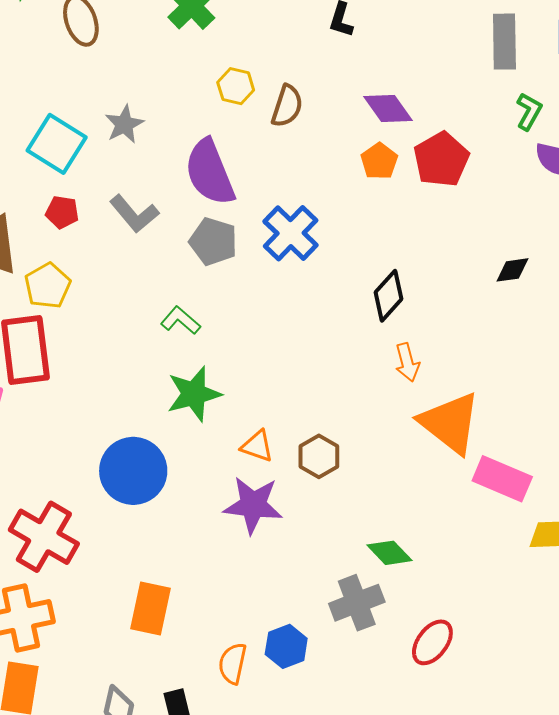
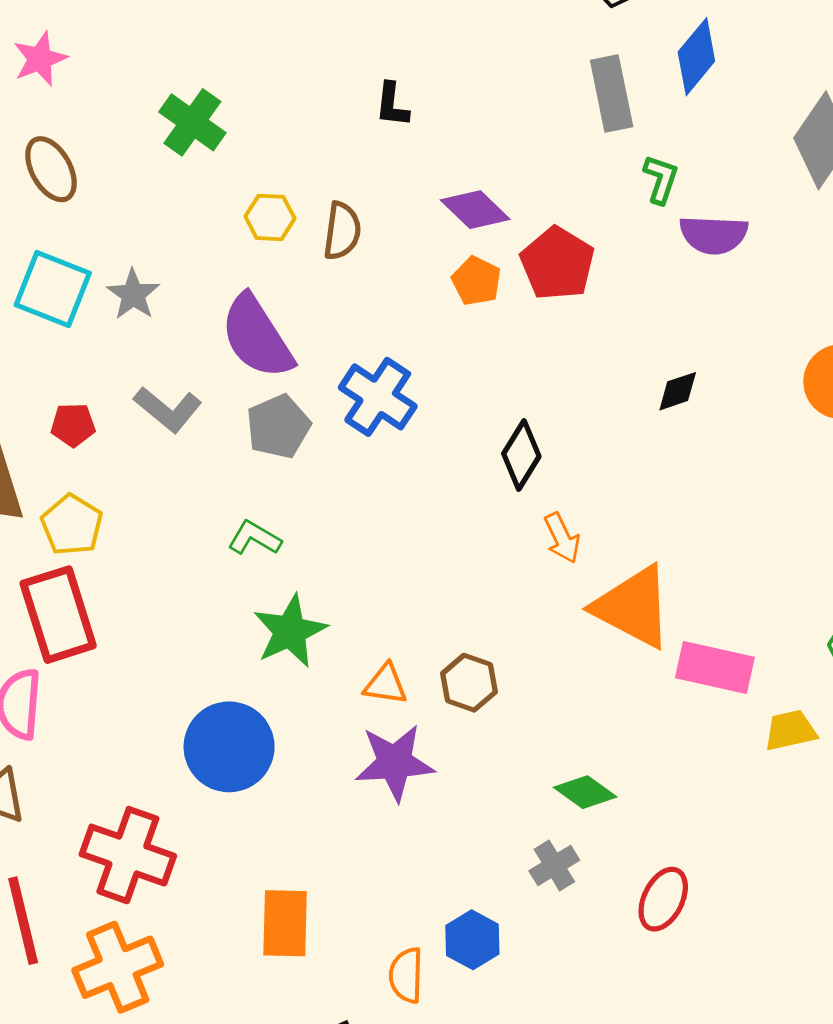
cyan square: (57, 144) -> (53, 289), moved
gray pentagon: (213, 241) -> (278, 427), turned -30
gray cross: (357, 603) -> (554, 865), size x0.7

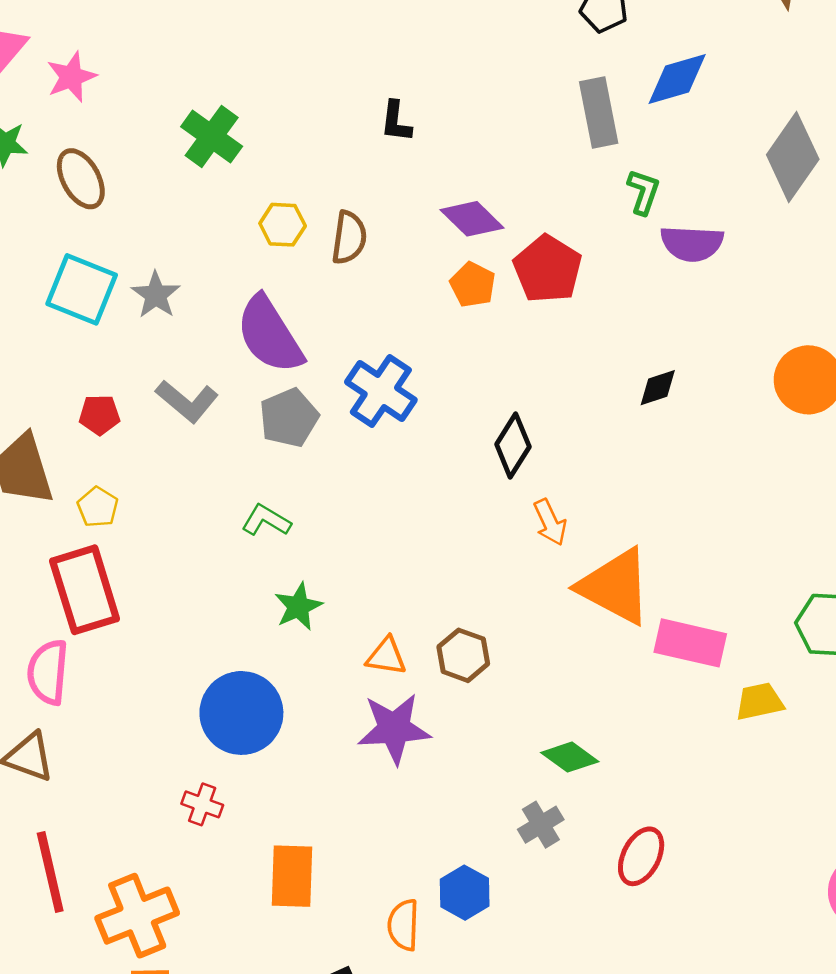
blue diamond: (696, 57) -> (677, 79), turned 34
yellow pentagon: (72, 525) -> (98, 507), size x0.7
green star: (290, 631) -> (298, 607), size x0.7
red cross: (128, 855) -> (202, 804), moved, size x0.5

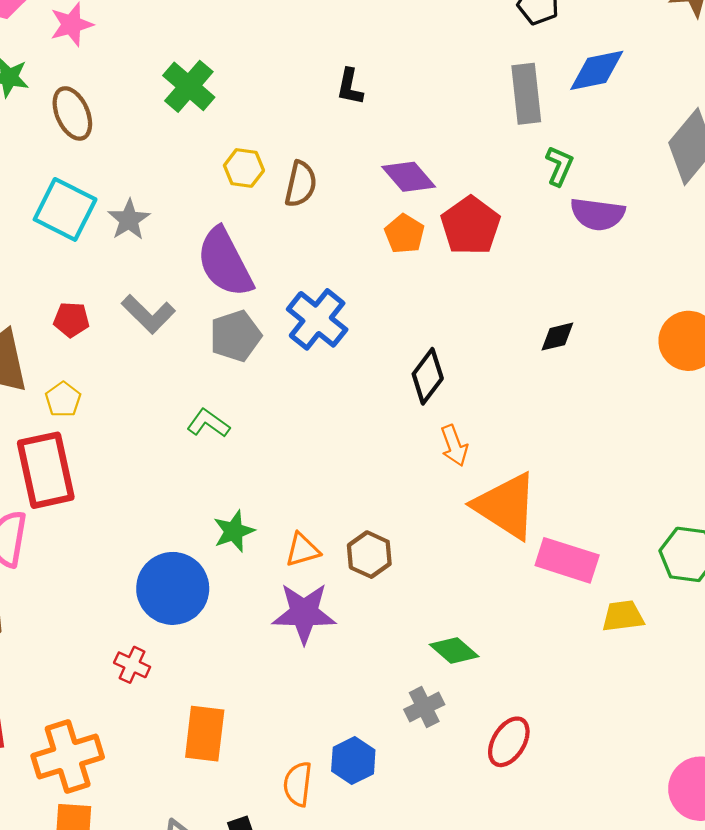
green star: (298, 607) -> (234, 531), moved
orange triangle: (386, 656) -> (302, 550), turned -30

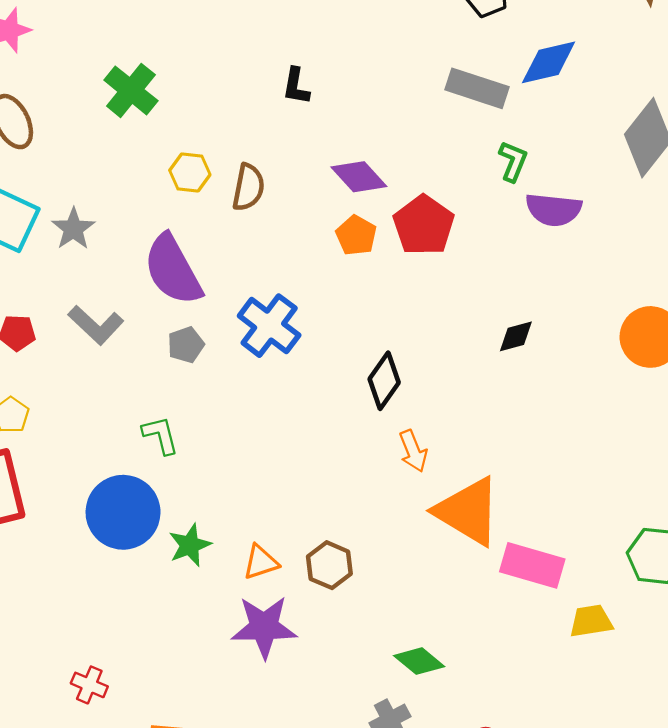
gray rectangle: (526, 94) -> (477, 88), turned -64
gray pentagon: (235, 336) -> (186, 345), size x0.7
green L-shape: (208, 423) -> (161, 435), turned 42
blue circle: (173, 588) -> (123, 512), moved

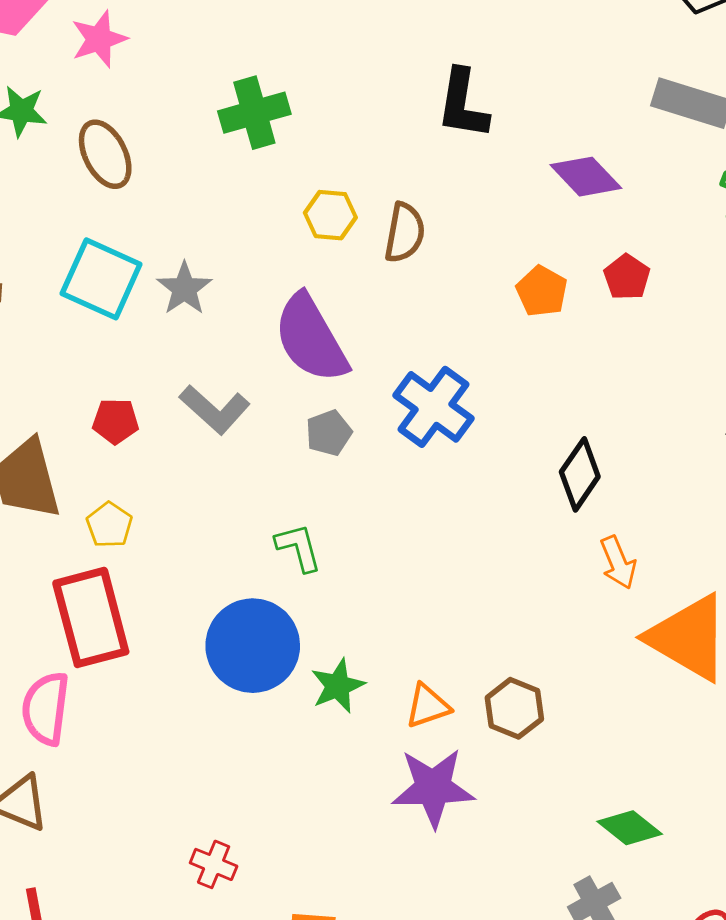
black L-shape: (296, 86) -> (463, 104), size x1.5
green cross: (131, 90) -> (254, 113), turned 36
purple diamond: (359, 177) -> (586, 177), moved
red pentagon: (424, 225) -> (627, 277), size x0.6

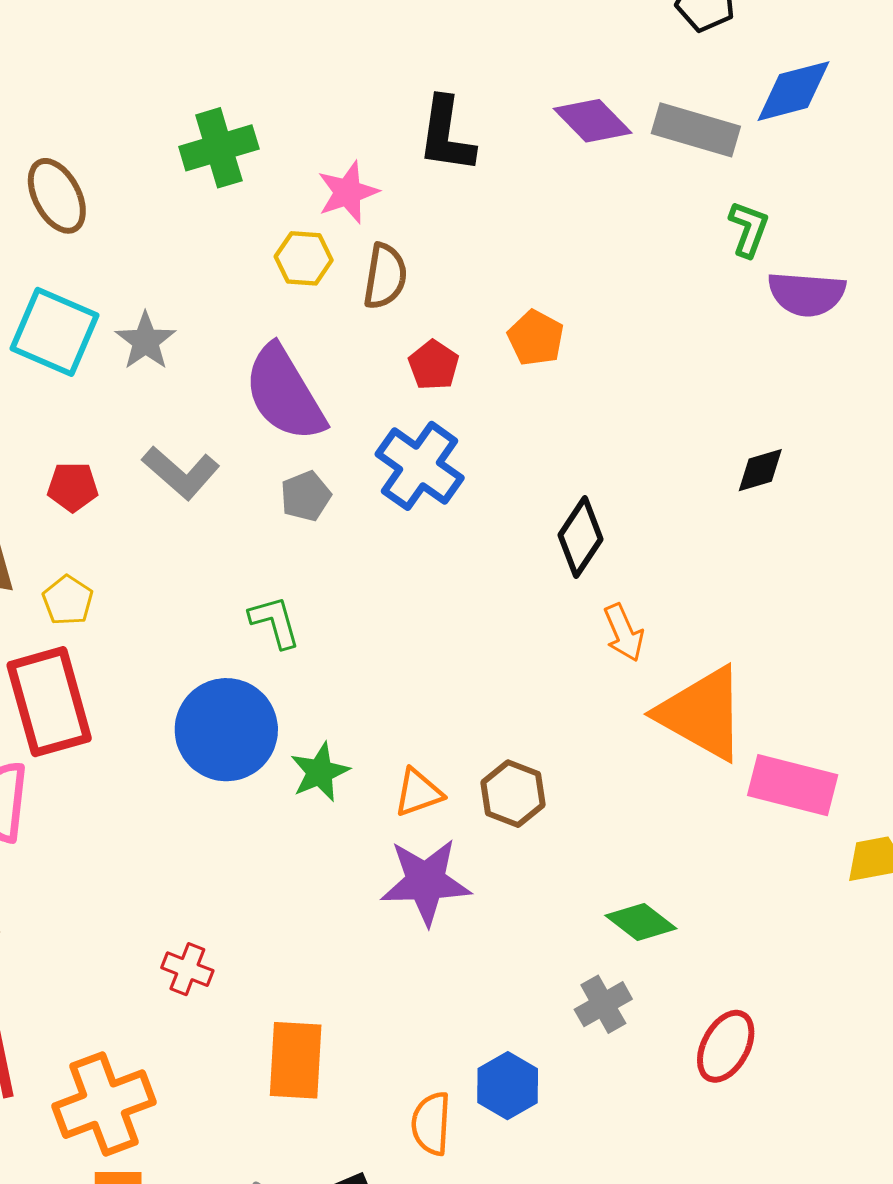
pink star: (99, 39) -> (348, 192), moved
purple diamond: (586, 177) -> (593, 121), moved
red pentagon: (627, 277) -> (434, 365), moved

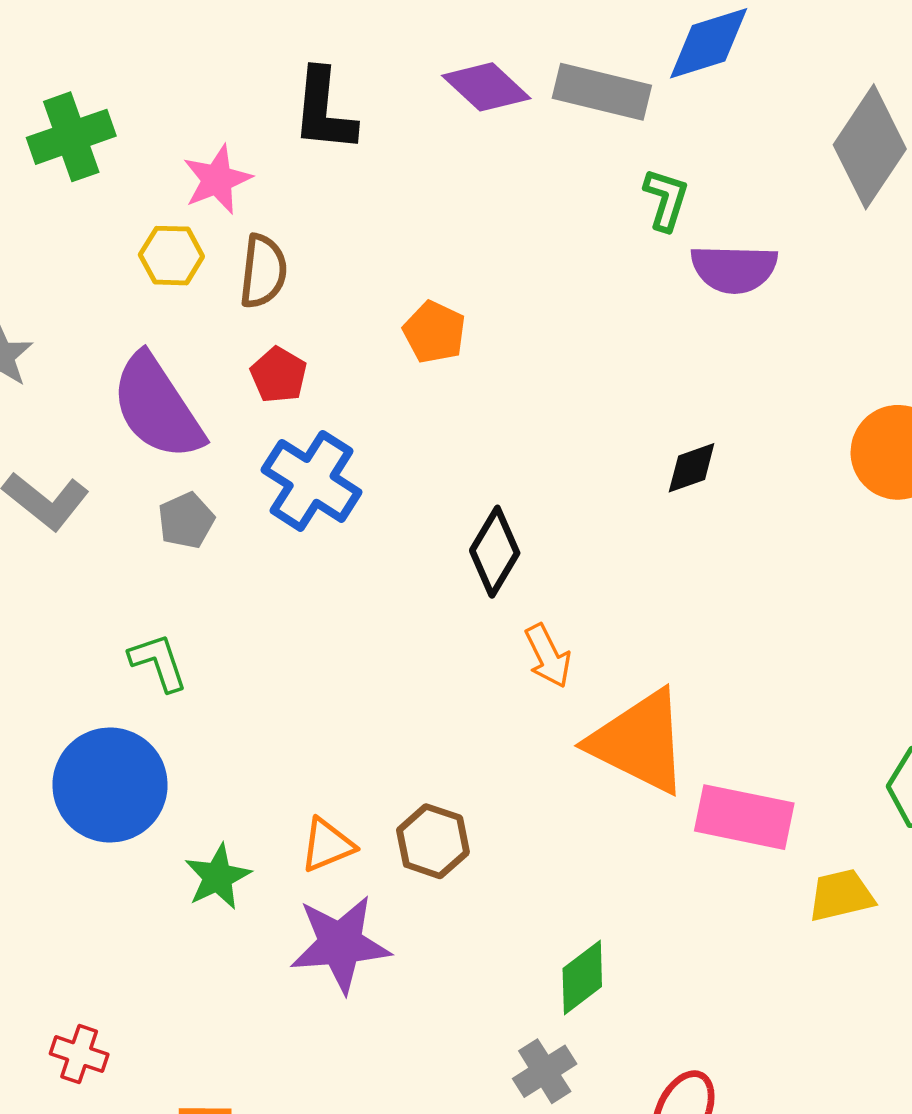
red pentagon: (434, 365) -> (279, 375), moved
green star: (320, 772) -> (218, 877), moved
green diamond: (641, 922) -> (582, 978), turned -72

